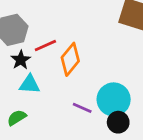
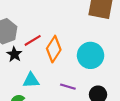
cyan triangle: (30, 84) -> (31, 80), moved
cyan circle: (114, 99) -> (91, 55), moved

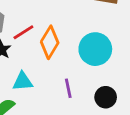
purple line: (68, 87) -> (68, 88), turned 63

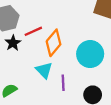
cyan triangle: (23, 81) -> (44, 70), moved, turned 42

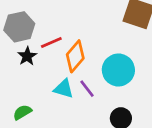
cyan triangle: (44, 70) -> (64, 89), turned -30
purple line: (63, 83) -> (87, 89), moved, turned -35

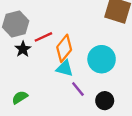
cyan triangle: (64, 89) -> (65, 68), moved
purple line: (87, 89) -> (78, 89), moved

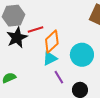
black star: (23, 49) -> (17, 38), size x1.5
cyan triangle: (65, 68) -> (50, 58), turned -49

